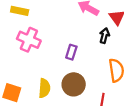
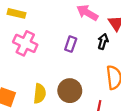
purple rectangle: (71, 52) -> (71, 44), moved

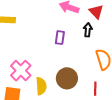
pink cross: (25, 43) -> (21, 71), moved, turned 30

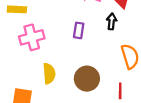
pink cross: (21, 71) -> (32, 37), moved, turned 30
yellow semicircle: (41, 86) -> (49, 74), moved

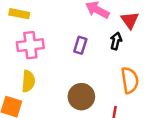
yellow semicircle: (49, 74) -> (28, 81), moved

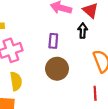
brown circle: (81, 97) -> (57, 69), moved

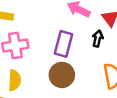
purple rectangle: (53, 41) -> (63, 44), size x1.5

